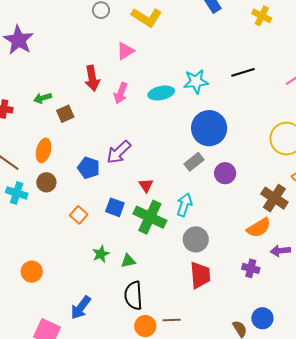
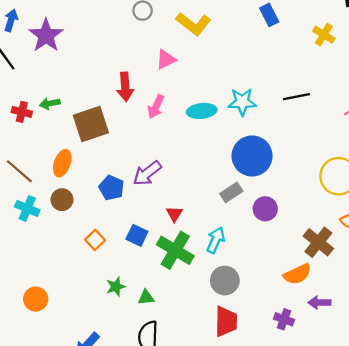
green arrow: (43, 98) -> (50, 104), moved
brown square: (65, 114) -> (91, 124), size x1.8

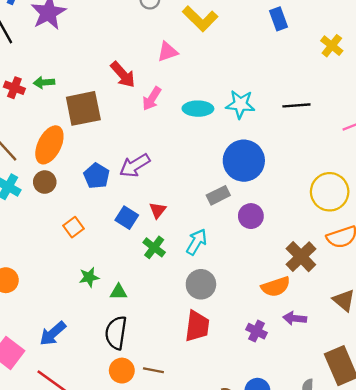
red arrow: (125, 87) -> (123, 75), turned -44
orange ellipse: (62, 163) -> (49, 145), size x1.4
blue square: (137, 235) -> (127, 218), moved
green cross: (175, 250) -> (154, 247), size x0.6

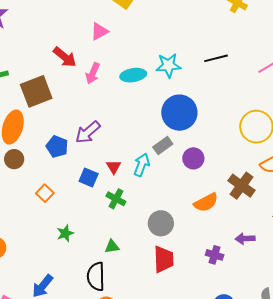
cyan arrow: (197, 242) -> (142, 165), moved
orange semicircle: (276, 287) -> (206, 202), moved
green triangle: (119, 292) -> (112, 247), moved

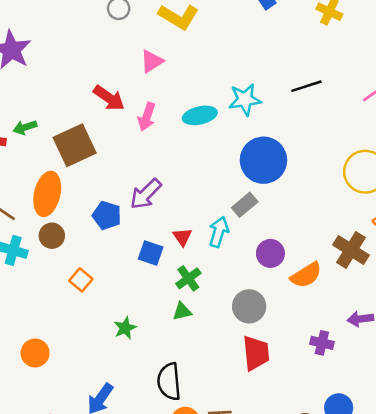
purple circle: (193, 158) -> (270, 253), moved
orange square: (45, 193) -> (81, 280), moved
green cross: (116, 199) -> (188, 278), turned 30
green triangle: (112, 247) -> (182, 311), moved

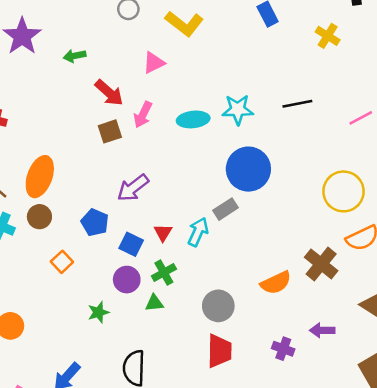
green arrow: (25, 127) -> (75, 56), moved
brown square: (75, 145) -> (110, 131), moved, size x0.6
blue pentagon: (107, 215) -> (95, 222), moved
purple circle: (270, 253) -> (127, 280), moved

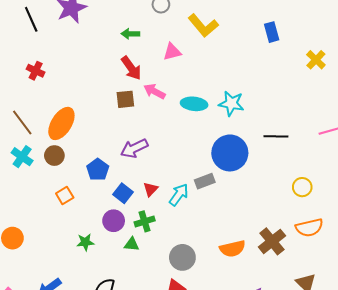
green arrow: (75, 56) -> (130, 34), moved
black line: (297, 104) -> (276, 136), moved
pink arrow: (143, 115) -> (155, 91), turned 80
yellow circle: (344, 191) -> (302, 187), size x0.6

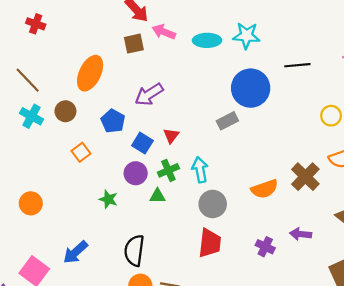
orange ellipse: (61, 123) -> (90, 73), moved
cyan arrow: (179, 195) -> (200, 170), moved, turned -40
green star: (85, 242) -> (108, 199), turned 30

